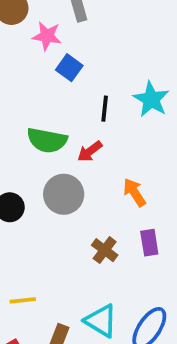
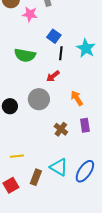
blue square: (69, 68) -> (54, 36), moved
green semicircle: (47, 140) -> (25, 55), moved

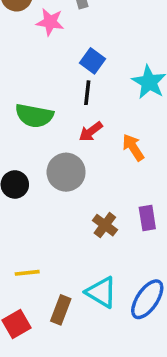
black line: (61, 53) -> (87, 93), moved
green semicircle: (25, 55) -> (34, 116), moved
orange arrow: (77, 98) -> (133, 147), moved

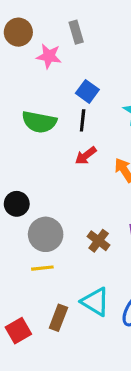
green semicircle: (34, 116) -> (39, 122), moved
gray circle: (66, 172) -> (46, 234), moved
yellow line: (27, 273) -> (42, 268), moved

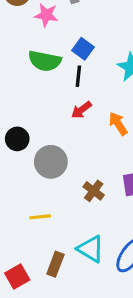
green semicircle: (39, 122) -> (45, 61), moved
black circle: (17, 204) -> (17, 139), moved
gray circle: (46, 234) -> (51, 162), moved

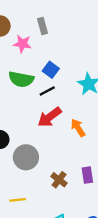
black line: (78, 76) -> (47, 91), turned 56
red arrow: (81, 110) -> (50, 117), size x1.5

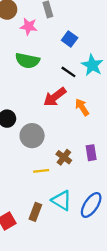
blue square: (51, 70) -> (70, 39), moved
black line: (47, 91) -> (68, 72), moved, turned 63
yellow line: (18, 200) -> (41, 171), moved

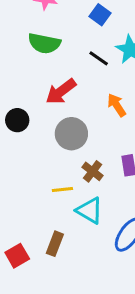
red arrow: (55, 97) -> (61, 92), moved
gray circle: (32, 136) -> (71, 134), moved
cyan triangle: (62, 200) -> (90, 211), moved

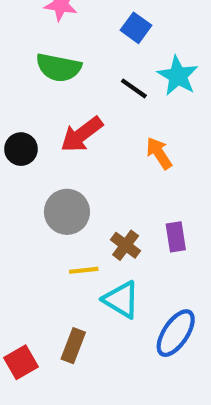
black circle: (17, 120) -> (21, 149), moved
gray circle: (71, 134) -> (67, 212), moved

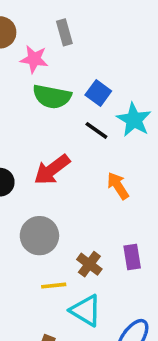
blue square: (136, 28) -> (98, 93), moved
green semicircle: (59, 68) -> (52, 97), moved

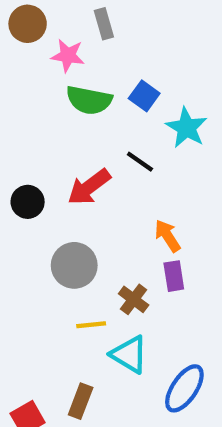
black line: (96, 130) -> (140, 162), moved
orange arrow: (118, 186) -> (167, 236), moved
purple rectangle: (132, 257) -> (174, 276), moved

